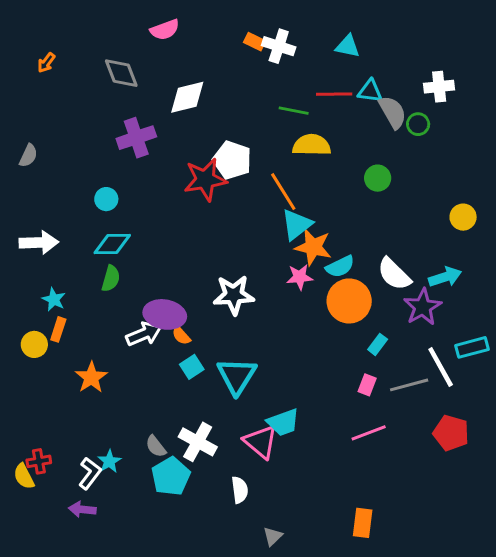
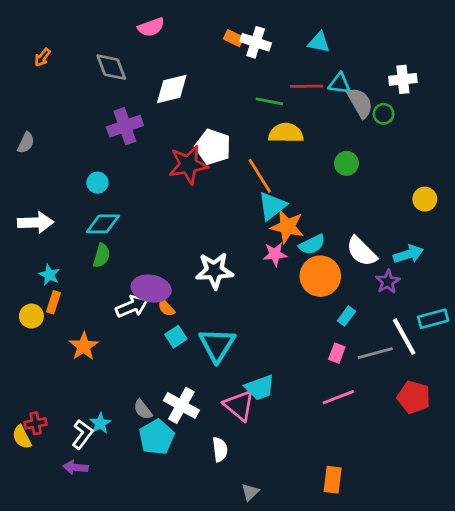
purple star: (423, 307) -> (388, 282), size x0.7

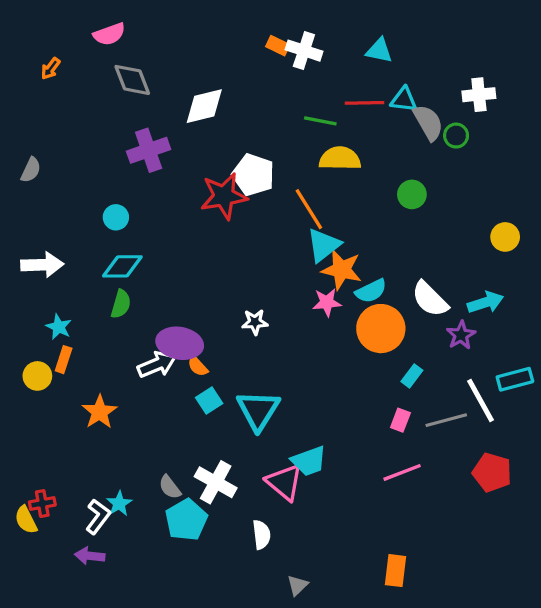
pink semicircle: (151, 27) -> (109, 34), moved
white star: (214, 271) -> (255, 322), size x0.6

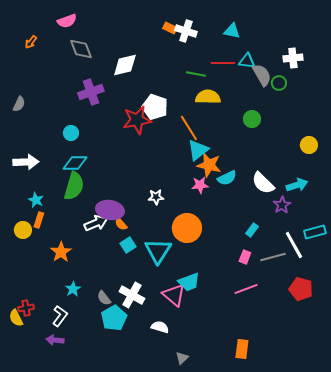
green semicircle: (121, 304) -> (74, 186), size x1.6
orange circle: (381, 329) -> (187, 228), moved
cyan star: (119, 504) -> (73, 289), moved
white semicircle: (261, 535) -> (160, 327), turned -66

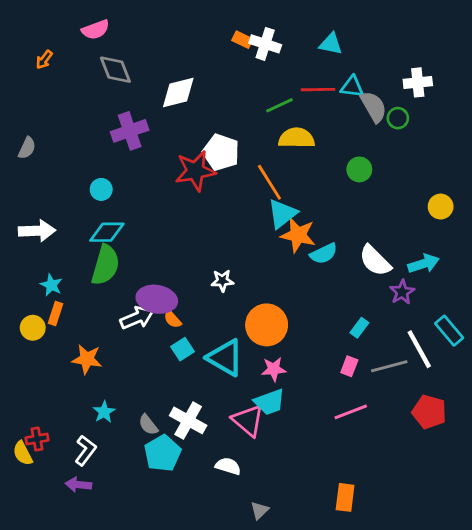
green line: (196, 74) -> (279, 105), turned -36
pink star: (200, 185) -> (274, 369), moved
cyan rectangle: (315, 232) -> (449, 331), turned 65
cyan triangle: (158, 251) -> (225, 358), turned -32
orange star: (61, 252) -> (87, 359), turned -30

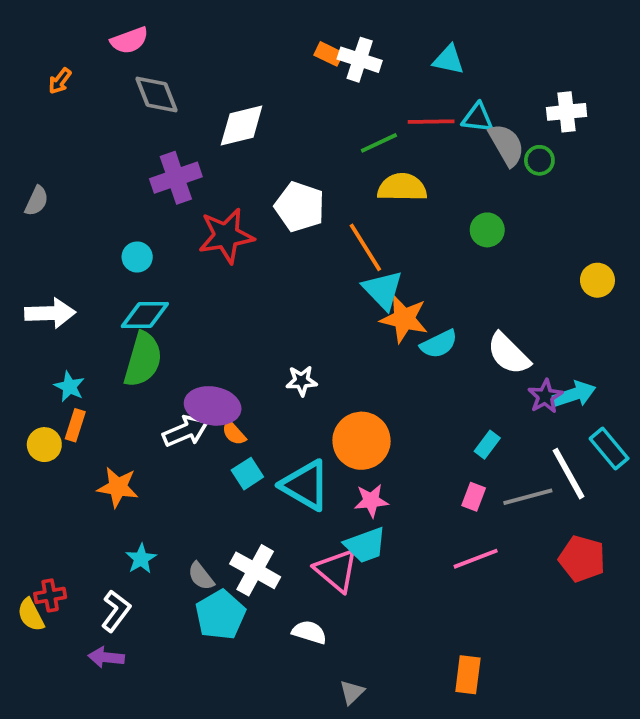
red star: (195, 171) -> (226, 236), moved
cyan triangle: (282, 214) -> (383, 290), turned -36
cyan arrow: (423, 264) -> (574, 394), moved

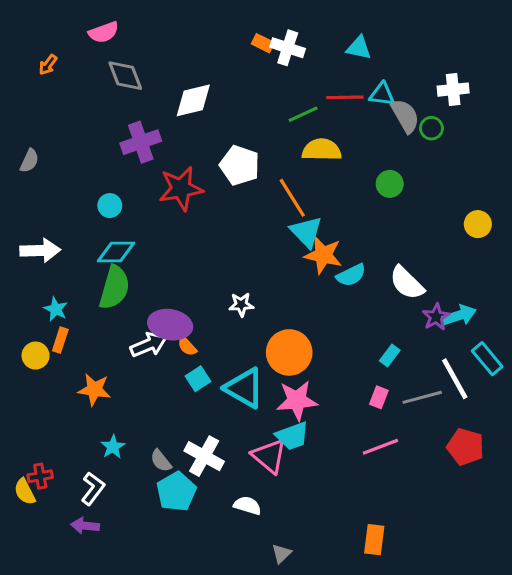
pink star: (371, 501) -> (297, 400), size x1.5

